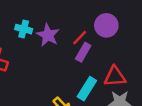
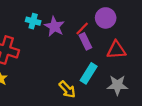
purple rectangle: (83, 52) -> (85, 41), turned -56
red triangle: (115, 76) -> (116, 50), moved

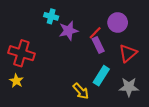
cyan cross: (33, 21) -> (51, 16), moved
purple star: (54, 26) -> (69, 31), turned 30
red triangle: (116, 50) -> (128, 53), turned -36

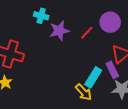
purple rectangle: (98, 45) -> (112, 70), moved
yellow arrow: (81, 91) -> (84, 92), moved

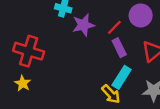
purple rectangle: (112, 70) -> (119, 48), moved

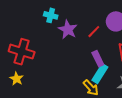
purple star: (83, 25) -> (68, 30), turned -30
purple rectangle: (119, 48) -> (98, 59), moved

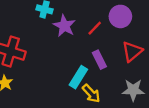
cyan rectangle: (100, 74) -> (78, 77), moved

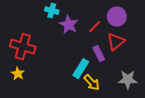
red triangle: (132, 51) -> (116, 42), moved

